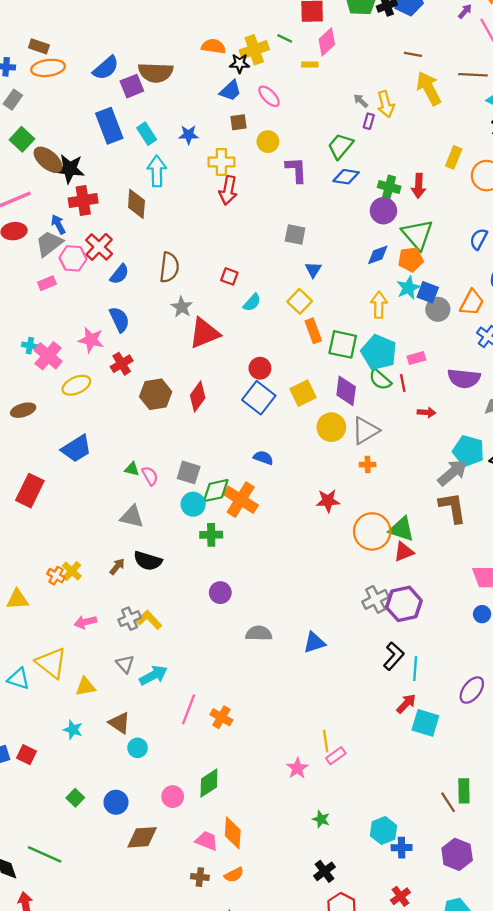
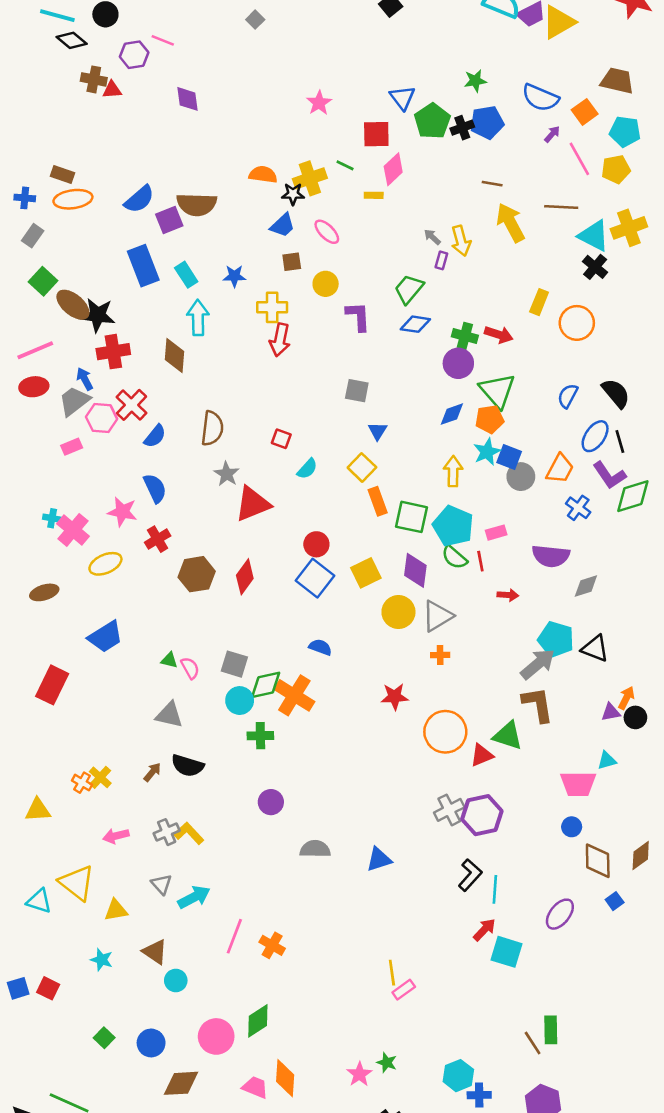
red arrow: (419, 186) -> (499, 335), turned -75
green triangle: (402, 529) -> (508, 736), moved
pink star: (297, 768) -> (359, 1074), moved
pink circle: (173, 797) -> (216, 1036), size x1.4

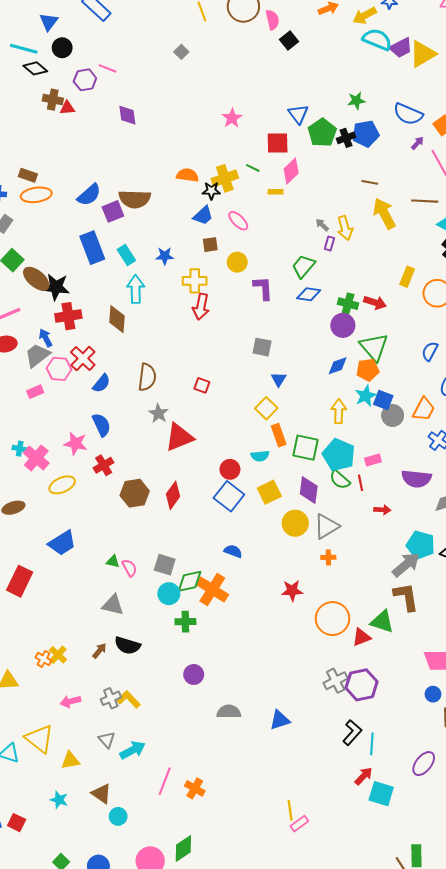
cyan semicircle: (307, 469) -> (260, 456), moved, turned 42

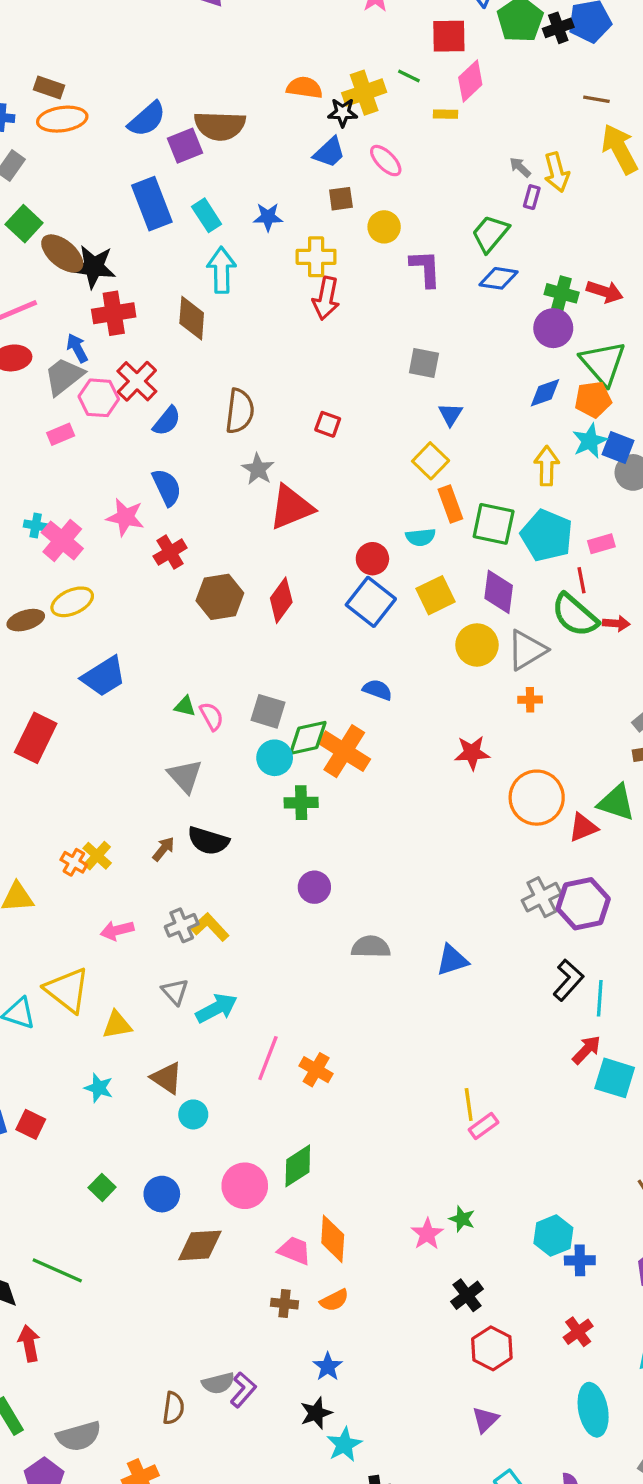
green semicircle: (340, 480) -> (575, 615), moved, size x1.4
yellow ellipse: (62, 485) -> (72, 602), moved
gray triangle: (113, 605) -> (185, 776), turned 35

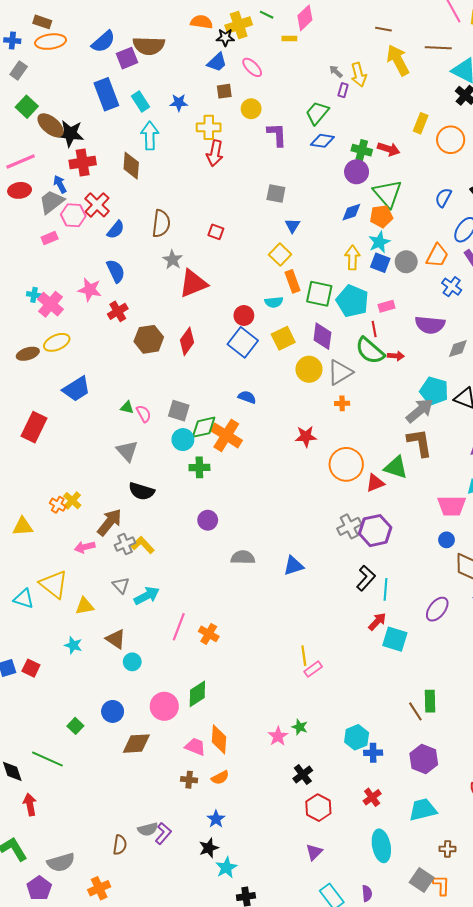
blue square: (618, 448) -> (380, 263), moved
brown arrow: (163, 849) -> (109, 522), moved, size x1.8
green square: (102, 1187) -> (75, 726), moved

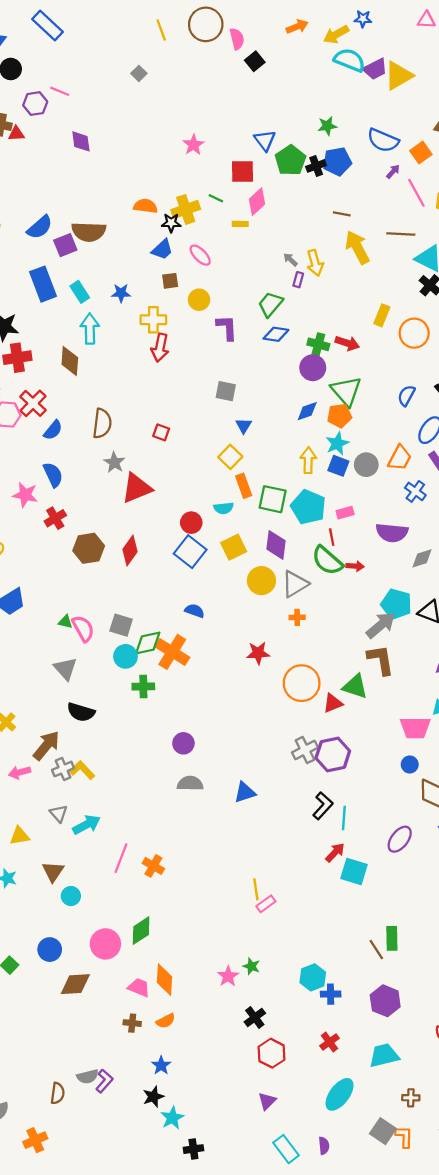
pink semicircle: (144, 414) -> (83, 629), size x1.4
purple circle: (208, 520) -> (183, 743), moved
brown triangle: (116, 639) -> (53, 872), turned 30
cyan ellipse: (381, 846) -> (339, 1094), turned 48

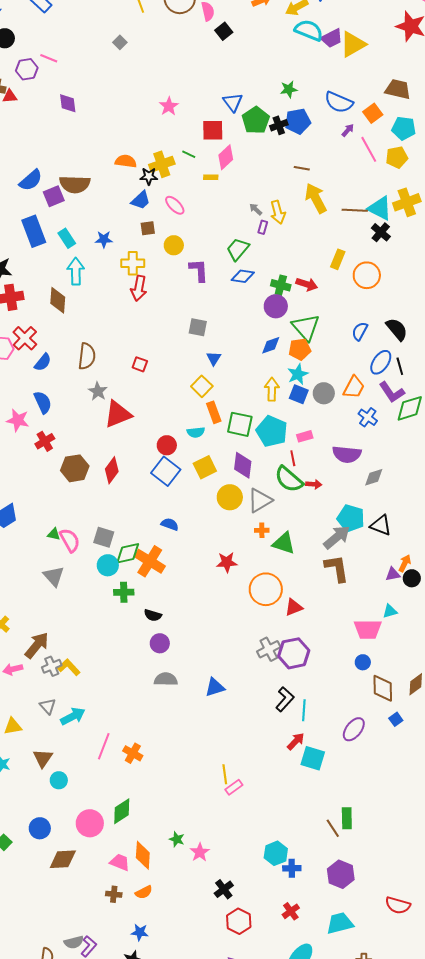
brown line: (401, 234) -> (355, 210), moved
green triangle: (355, 686) -> (284, 543), moved
black semicircle: (81, 712) -> (153, 615), moved, size x0.7
green star: (251, 966) -> (177, 839), moved
blue star: (161, 1065) -> (140, 932), turned -30

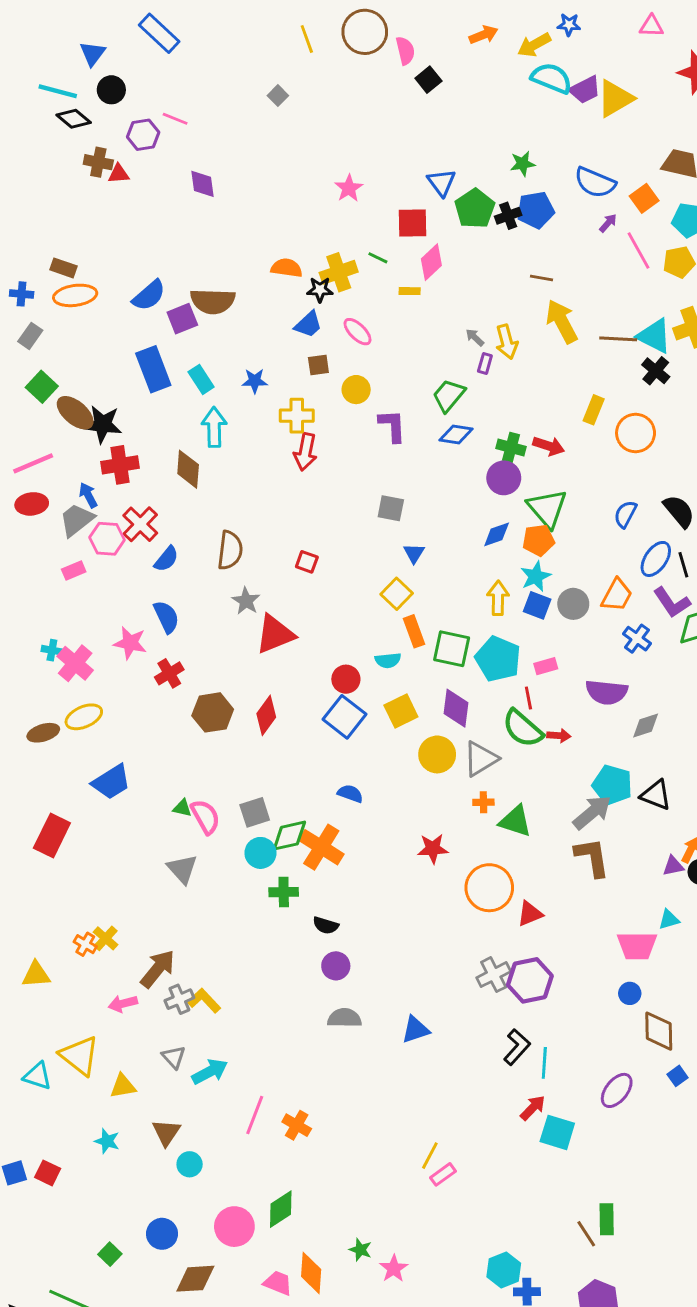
gray square: (104, 537) -> (255, 812), turned -35
yellow line: (225, 774) -> (430, 1156), turned 36

